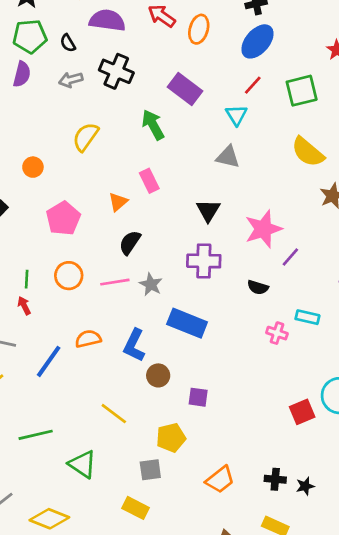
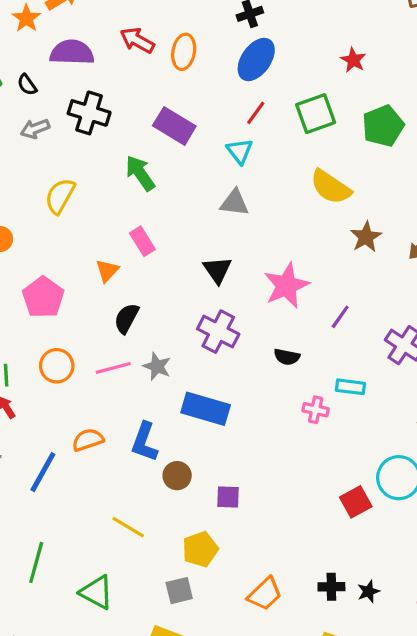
purple line: (290, 257) -> (340, 317), moved
purple cross: (204, 261) -> (218, 332), turned 32
green line: (36, 435) -> (36, 562), turned -56

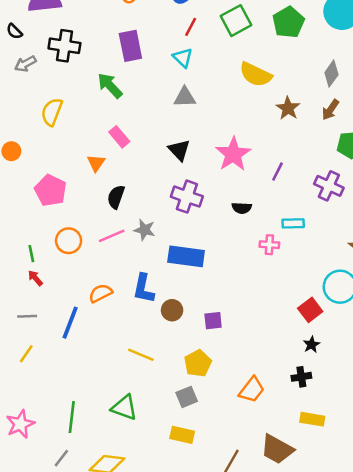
purple rectangle: (174, 126) -> (130, 46), turned 56
green line: (36, 562) -> (72, 417), moved
black star: (368, 591) -> (312, 345), moved

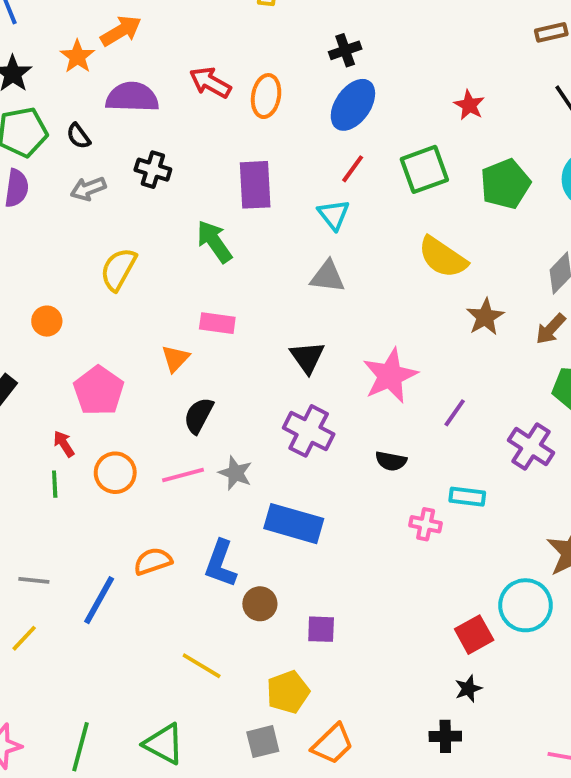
black cross: (64, 46) -> (153, 170), size x0.7
pink rectangle: (119, 137) -> (217, 323), turned -50
red arrow: (35, 278) -> (64, 444), moved
orange trapezoid: (252, 390) -> (333, 744), moved

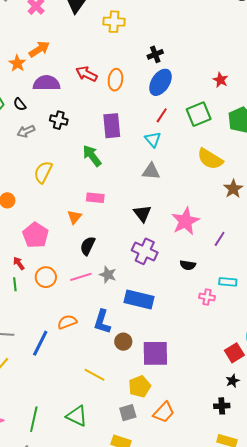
purple square: (321, 629) -> (155, 353), size x1.8

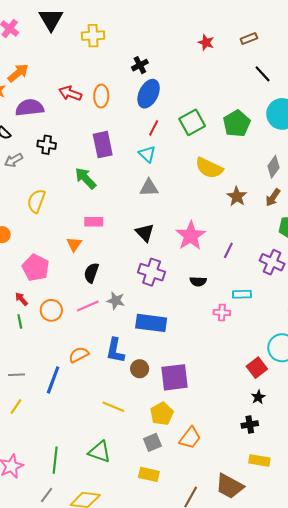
red star: (220, 80) -> (206, 42), moved

